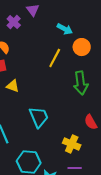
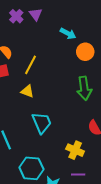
purple cross: (14, 22) -> (16, 16), moved
yellow line: (55, 58) -> (30, 65), moved
yellow triangle: (13, 86) -> (27, 91), moved

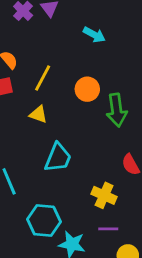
orange circle: (85, 52) -> (87, 89), moved
cyan trapezoid: (42, 123) -> (58, 158), turned 45

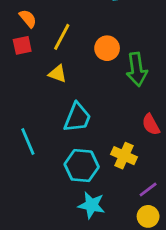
cyan hexagon: (44, 221) -> (82, 166), moved
purple line: (108, 229) -> (148, 190), moved, turned -36

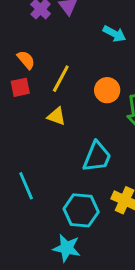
cyan trapezoid: (77, 117) -> (97, 157), moved
cyan star: (91, 205) -> (67, 248), moved

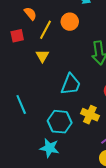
orange semicircle: (26, 60) -> (30, 14), moved
orange circle: (107, 90) -> (70, 22), moved
yellow triangle: (56, 116) -> (42, 56), turned 40

